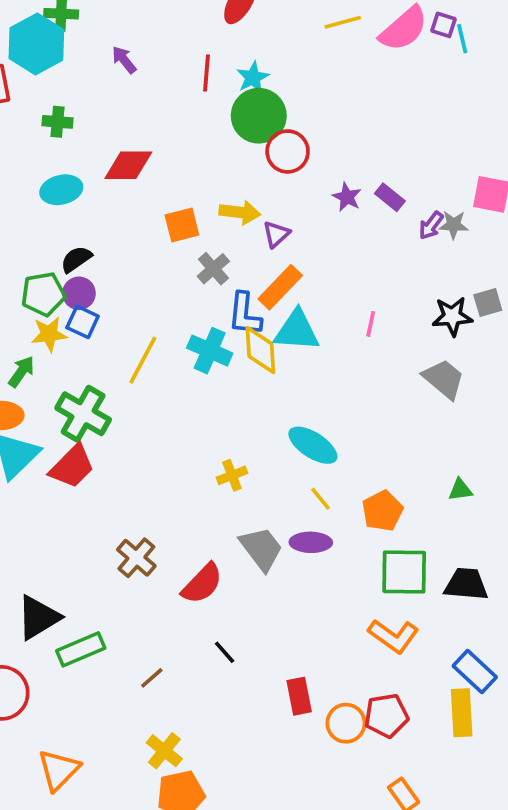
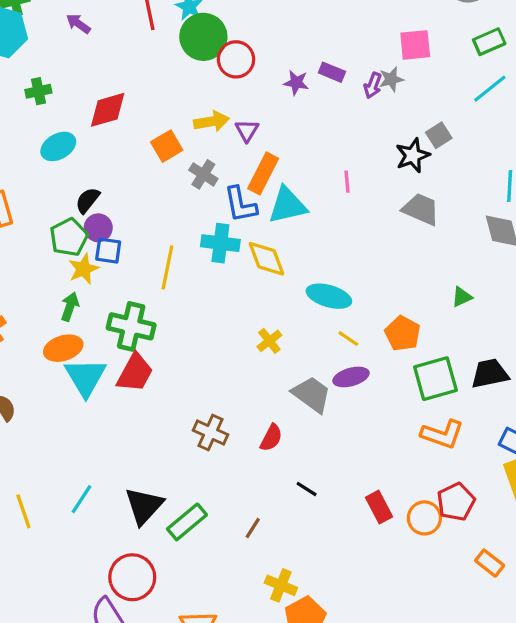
yellow diamond: (260, 350) -> (267, 259), moved
red semicircle: (202, 584) -> (271, 438), size x0.7

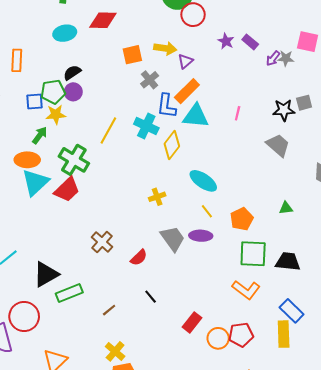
blue square: (108, 251) -> (35, 102), moved, turned -30
yellow diamond: (267, 259) -> (172, 145), turned 40
red rectangle: (379, 507) -> (192, 322), turned 48

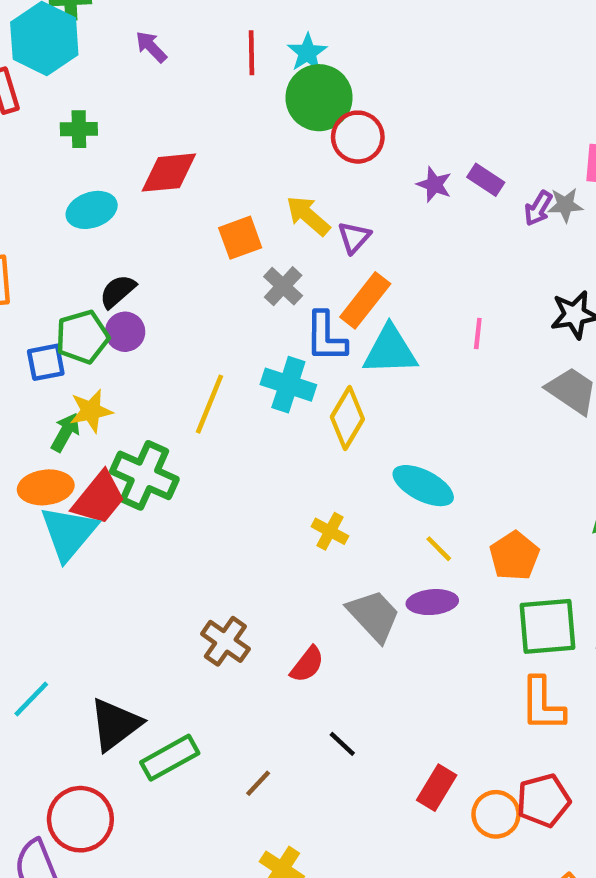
yellow arrow: (165, 48) -> (308, 216), turned -140
yellow star: (56, 115) -> (91, 411), moved
red trapezoid: (67, 190) -> (99, 498), moved
yellow cross: (157, 197) -> (330, 531), turned -35
orange L-shape: (246, 290) -> (542, 704), turned 60

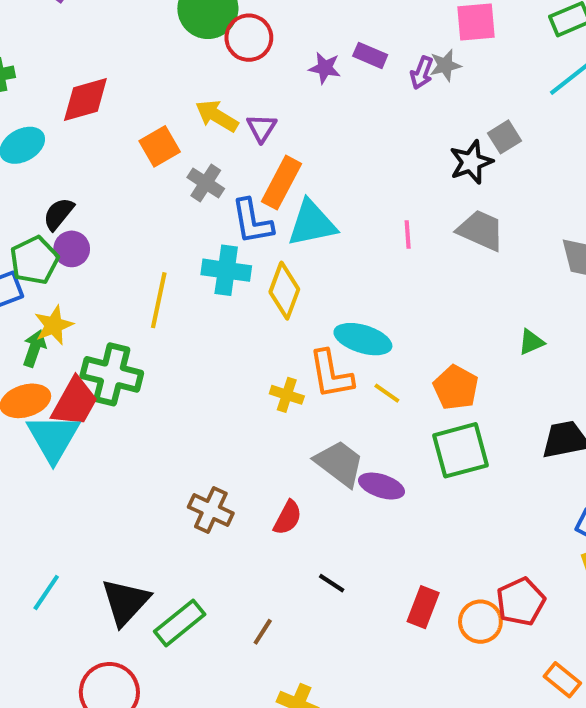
pink line: (478, 334) -> (408, 234), moved
purple ellipse: (432, 602) -> (382, 486), moved, turned 33
green square: (548, 626) -> (460, 450), moved
orange L-shape: (542, 704) -> (331, 374), moved

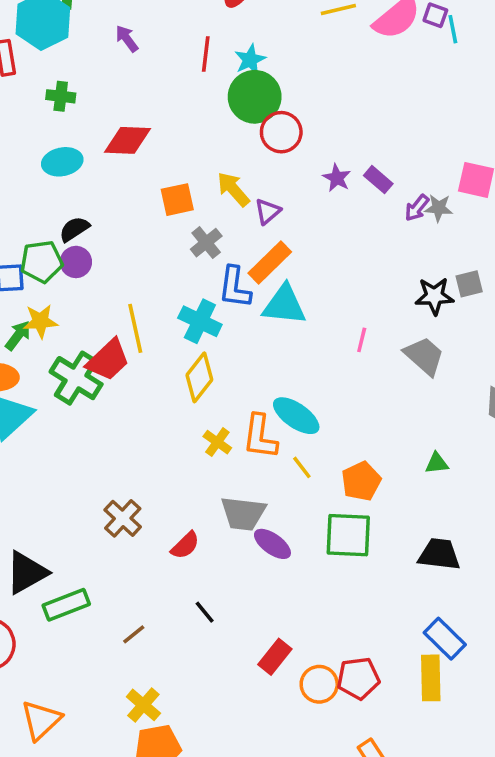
yellow diamond: (284, 291) -> (199, 377), moved
yellow line: (159, 300) -> (135, 328), turned -42
red trapezoid: (75, 402) -> (108, 360), moved
gray trapezoid: (339, 463) -> (243, 514), turned 132

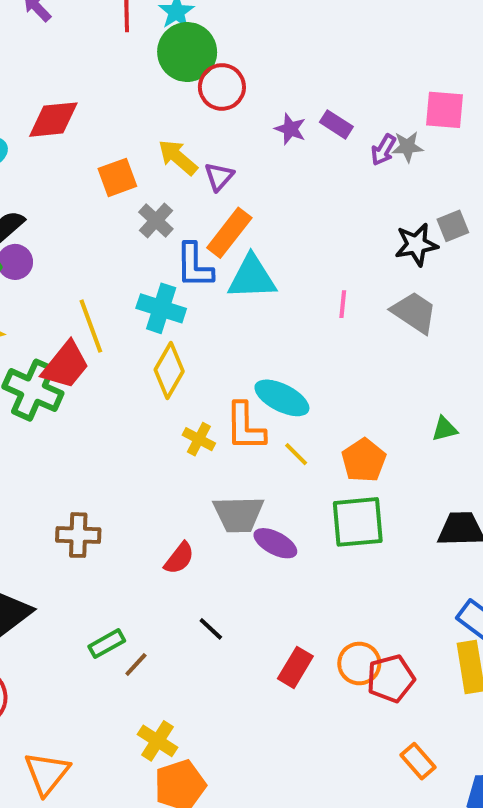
brown cross: (123, 518) -> (78, 535), moved, turned -33
green rectangle: (66, 605) -> (107, 644), moved, size x0.7
orange circle: (319, 684) -> (359, 663), moved

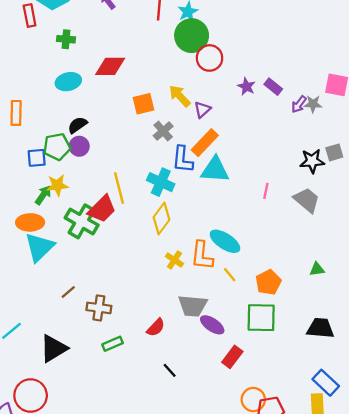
green rectangle: (107, 644) -> (113, 344), moved
brown line: (136, 664) -> (68, 292), moved
red rectangle: (295, 667) -> (232, 357), moved

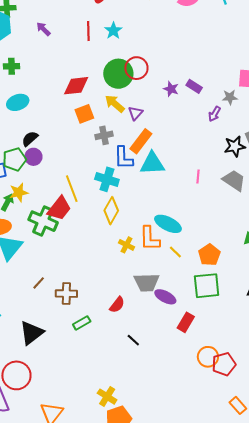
green circle: (192, 36) -> (118, 74), moved
red diamond: (110, 66) -> (76, 86), moved
purple arrow: (299, 104) -> (214, 114), moved
gray cross: (163, 131) -> (104, 135), turned 36

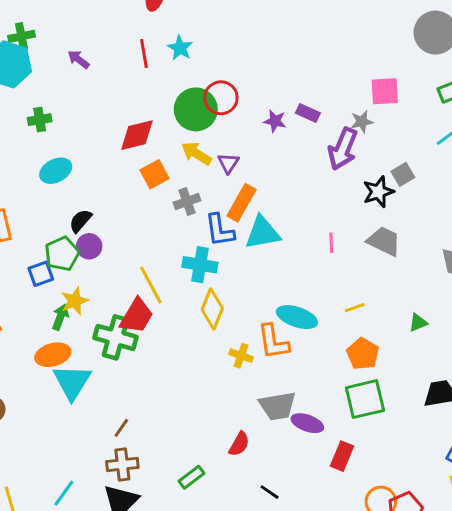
purple arrow: (214, 114) -> (343, 149), size x1.8
yellow line: (175, 252) -> (355, 308), moved, turned -56
brown cross: (66, 294) -> (122, 464), moved

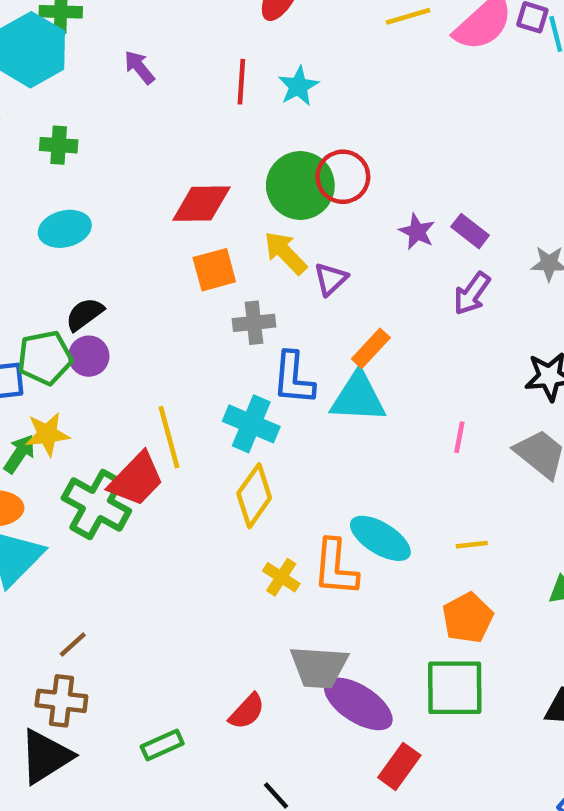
purple arrow: (343, 149) -> (472, 294), moved, size x0.7
orange rectangle: (242, 203) -> (371, 348), moved, size x0.7
purple ellipse: (307, 423) -> (358, 704), size x1.4

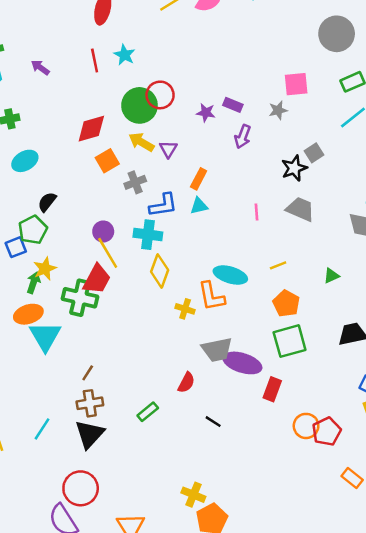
purple circle: (89, 356) -> (103, 231), moved
blue L-shape: (294, 378) -> (163, 205), turned -88
cyan triangle: (358, 397) -> (199, 206), size x0.6

